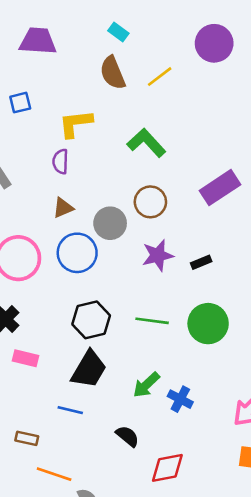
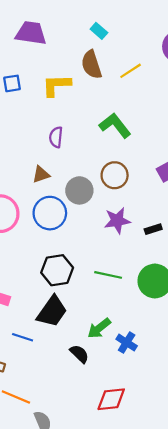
yellow L-shape: (76, 124) -> (56, 85), moved
purple semicircle: (60, 161) -> (56, 137), moved
blue line: (70, 410) -> (23, 337), moved
black semicircle: (127, 436) -> (79, 354), moved

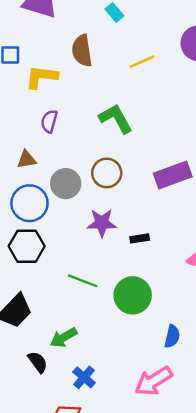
brown semicircle: (91, 65) -> (82, 51), moved
yellow L-shape: (56, 85) -> (41, 77), moved
black hexagon: (57, 270) -> (27, 246), moved
blue cross: (127, 343) -> (84, 377), moved

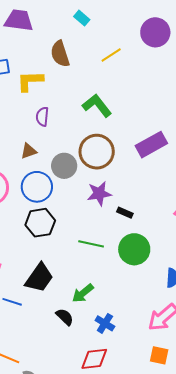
brown circle: (107, 173) -> (97, 152), size x1.4
black rectangle: (140, 238) -> (125, 213), moved, turned 42

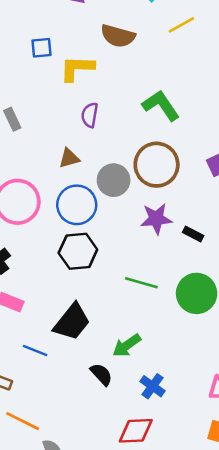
brown semicircle: (60, 54) -> (118, 36), turned -60
yellow line: (111, 55) -> (181, 25), moved
black rectangle: (125, 213) -> (193, 234), moved

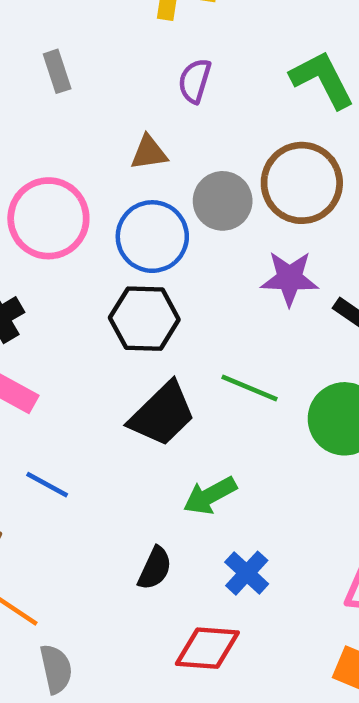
black trapezoid: (72, 322) -> (162, 414), moved
black semicircle: (101, 374) -> (155, 568), moved, turned 60

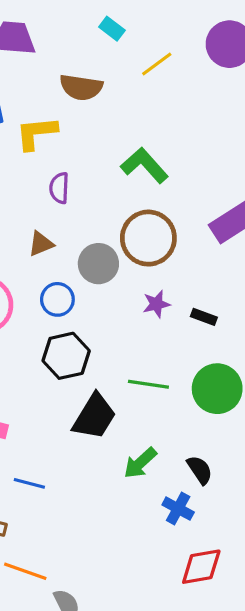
blue circle: (152, 237) -> (57, 299), size x0.7
purple star: (290, 278) -> (156, 304), size x0.7
black semicircle: (155, 568) -> (200, 470), moved, turned -44
red diamond: (207, 648) -> (201, 567), moved

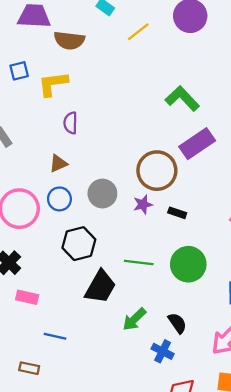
brown semicircle: (81, 87) -> (69, 40), moved
green L-shape: (144, 165) -> (182, 98), moved
brown circle: (148, 238) -> (157, 171), moved
gray circle: (98, 264) -> (102, 194), moved
blue circle: (57, 299) -> (59, 199), moved

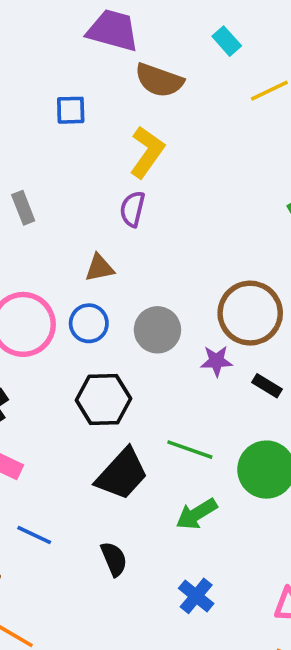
yellow L-shape: (53, 84) -> (147, 152), moved, turned 120
green arrow: (134, 319) -> (197, 514), moved
black semicircle: (177, 323) -> (114, 559), moved

